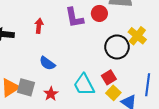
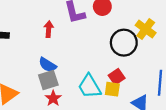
red arrow: (39, 26) -> (49, 29), moved
gray square: (26, 87) -> (48, 80), moved, turned -30
yellow square: (113, 93) -> (112, 89), moved, turned -32

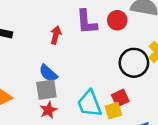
yellow square: (112, 89) -> (113, 111), turned -35

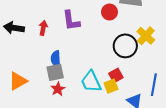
purple L-shape: (87, 22) -> (71, 21), moved
red arrow: (56, 35) -> (43, 28), moved
blue semicircle: (48, 73) -> (56, 59), turned 49

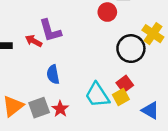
purple L-shape: (71, 21) -> (50, 31), moved
red arrow: (43, 28) -> (34, 41), turned -64
gray square: (55, 72) -> (39, 108), moved

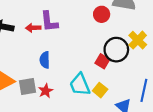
red arrow: (34, 41) -> (33, 28), turned -40
red square: (125, 84) -> (102, 61), moved, turned -32
yellow square: (121, 97) -> (100, 90), turned -32

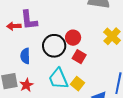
red circle: (102, 14) -> (73, 38), moved
black circle: (116, 50) -> (54, 46), moved

